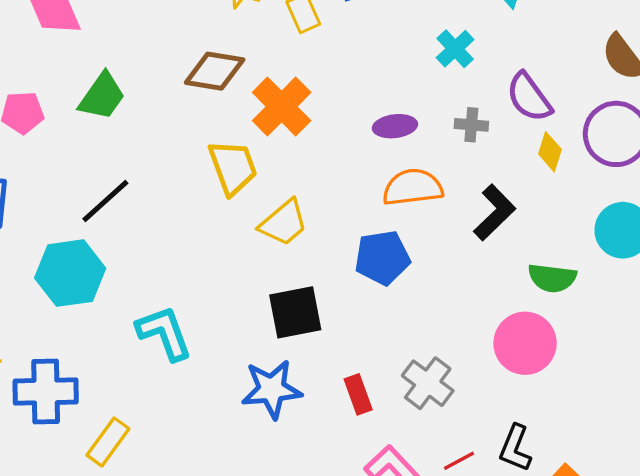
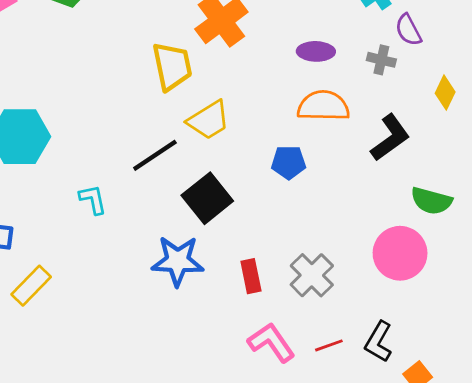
purple semicircle: (529, 97) -> (408, 30), moved, size x0.7
black line: (105, 201) -> (155, 155), moved
blue pentagon: (382, 258) -> (289, 162), size x0.7
black square: (295, 312) -> (207, 198), turned -36
cyan L-shape: (164, 333) -> (93, 199), size x0.6

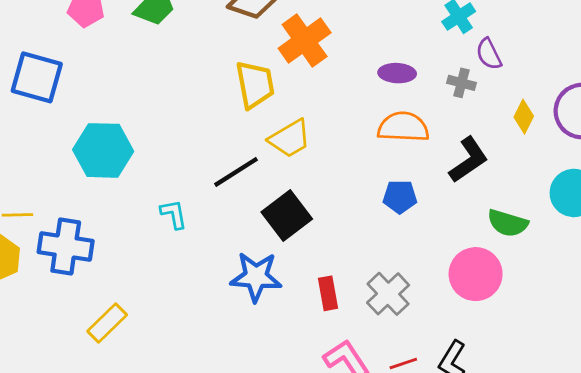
blue pentagon: (289, 162) -> (400, 197), moved
yellow rectangle: (31, 286) -> (107, 323), moved

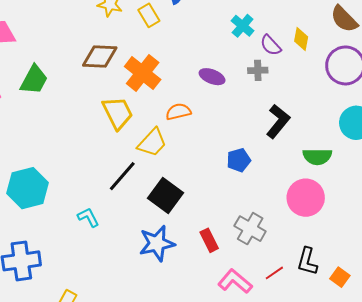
purple ellipse: (397, 73) -> (212, 77), turned 35
yellow diamond: (524, 117) -> (301, 39), moved
orange semicircle: (403, 127) -> (178, 112), moved, size x0.7

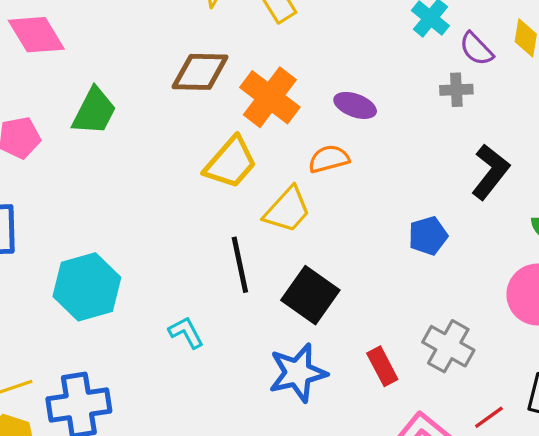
purple ellipse: (212, 77) -> (355, 105), moved
yellow trapezoid: (118, 113) -> (231, 163), turned 69
black line: (122, 176) -> (240, 265), turned -52

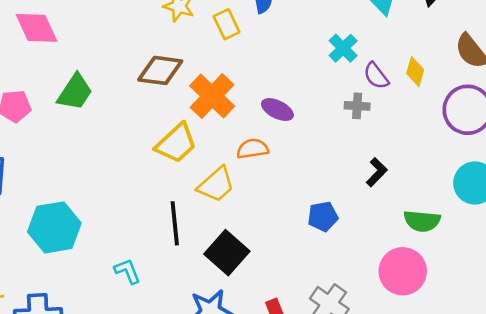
black L-shape: (490, 172) -> (377, 172), size x0.7

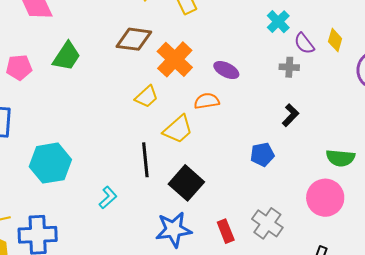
yellow trapezoid: (176, 143) -> (146, 97), size x0.7
black L-shape: (377, 172) -> (290, 115), moved
cyan L-shape: (127, 271) -> (108, 198), turned 70

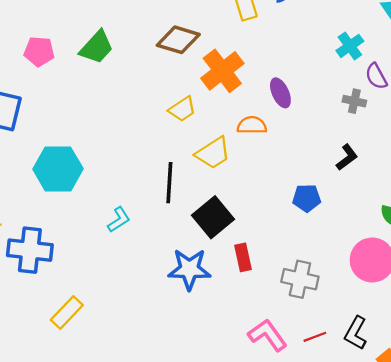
purple ellipse: (226, 70) -> (280, 93), turned 30
gray cross: (267, 223) -> (300, 279), turned -32
red rectangle: (226, 231) -> (243, 257), moved

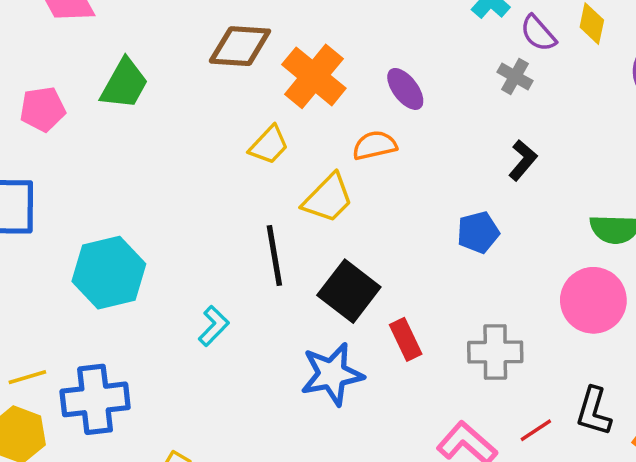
gray cross: (354, 101) -> (515, 76), turned 30

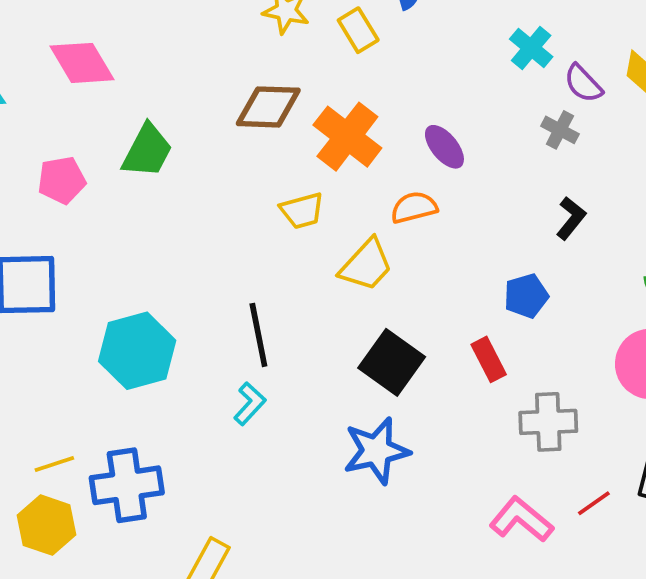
yellow trapezoid: (269, 145) -> (302, 211), turned 33
black line: (274, 256) -> (258, 335), moved
red rectangle: (406, 339) -> (489, 359), moved

